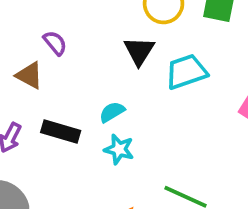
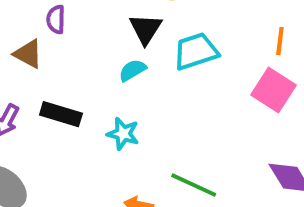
purple semicircle: (55, 43) -> (56, 19), turned -140
cyan semicircle: (112, 112) -> (132, 70), moved

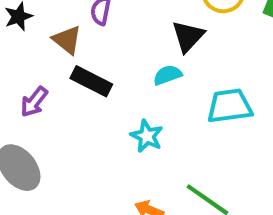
cyan trapezoid: (196, 51) -> (230, 106), moved
black rectangle: (61, 114) -> (91, 81), moved

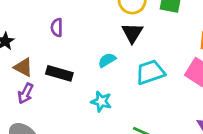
black triangle: (188, 36) -> (132, 33), moved
brown triangle: (67, 40) -> (23, 67), moved

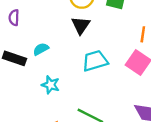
cyan semicircle: (107, 60) -> (41, 49), moved

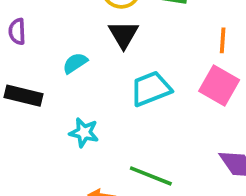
cyan semicircle: (41, 49) -> (75, 63), moved

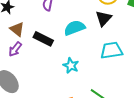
cyan semicircle: (75, 63) -> (75, 28), size x1.5

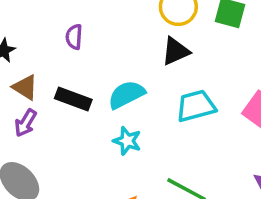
black triangle: (104, 18) -> (176, 51), turned 30
cyan semicircle: (75, 28) -> (126, 95), moved

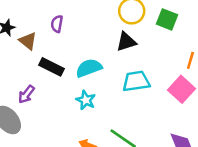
brown triangle: (25, 87) -> (28, 41), moved
purple arrow: (26, 123) -> (26, 94), moved

